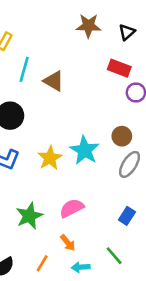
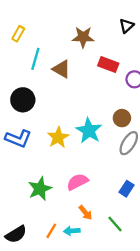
brown star: (88, 26) -> (83, 37), moved
red rectangle: (119, 68) -> (108, 65), moved
orange arrow: (68, 243) -> (85, 213), moved
cyan arrow: (81, 267) -> (72, 231), moved

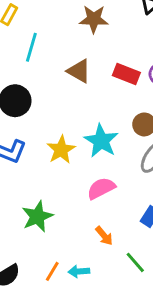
red rectangle: (108, 65) -> (126, 74), moved
brown triangle: (62, 69) -> (79, 71), moved
pink semicircle: (77, 182) -> (101, 188), moved
orange arrow: (85, 213) -> (104, 236), moved

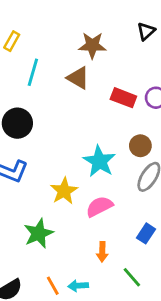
brown triangle: (79, 71) -> (78, 78), moved
yellow star: (61, 150) -> (64, 191), moved
orange arrow: (104, 236) -> (102, 252), turned 42
orange line: (52, 271) -> (53, 286), turned -60

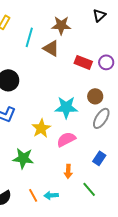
cyan line: (33, 72) -> (29, 37), moved
cyan star: (99, 161) -> (66, 107), turned -30
green star: (39, 233) -> (23, 158), turned 30

